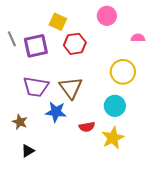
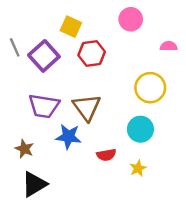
purple square: (36, 46) -> (44, 56), turned -30
yellow star: (113, 138) -> (138, 168), size x0.6
black triangle: (28, 151) -> (34, 184), size x1.6

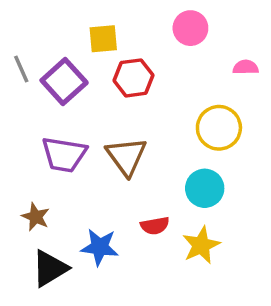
yellow square: (71, 27) -> (103, 39), turned -30
blue star: (68, 137) -> (100, 247), moved
yellow star: (138, 168) -> (201, 245), size x1.5

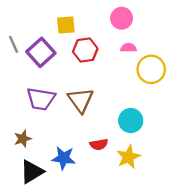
pink semicircle: (246, 67) -> (128, 48), moved
yellow circle: (219, 128) -> (151, 69), moved
brown star: (36, 217) -> (23, 139), turned 30

